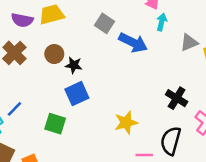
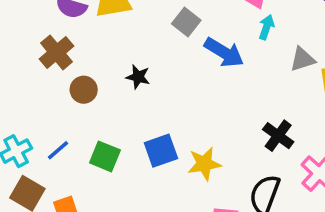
brown circle: (54, 54) -> (84, 90), moved
blue square: (77, 94) -> (161, 151), moved
blue line: (14, 109) -> (58, 150), moved

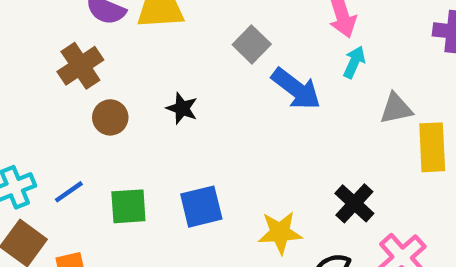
green square: (105, 156) -> (128, 206), turned -32
yellow star: (204, 164) -> (280, 233), moved

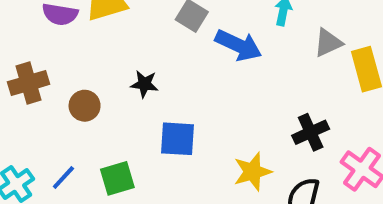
brown cross: (80, 66) -> (29, 83), moved, turned 30
black cross: (354, 203) -> (311, 132), turned 36
blue square: (201, 207) -> (177, 139), moved, turned 30

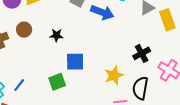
brown circle: (85, 106) -> (24, 30), moved
green square: (117, 178) -> (57, 82), moved

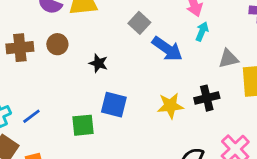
black cross: (142, 53) -> (207, 98), moved
yellow star: (114, 75) -> (170, 106), moved

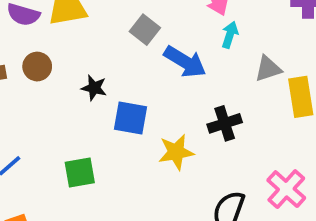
black cross: (207, 98) -> (225, 123), moved
blue square: (114, 105) -> (130, 118), moved
yellow star: (170, 106) -> (176, 152), moved

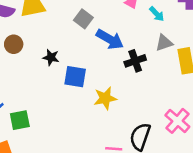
cyan arrow: (230, 35) -> (157, 14), moved, turned 119
black cross: (225, 123) -> (135, 61), moved
green square: (80, 173) -> (20, 120), moved

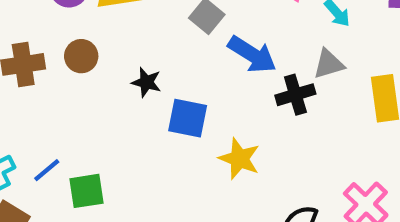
gray triangle: (164, 43) -> (329, 64), moved
yellow star: (105, 98) -> (239, 159), turned 30

